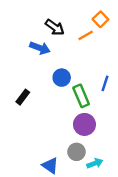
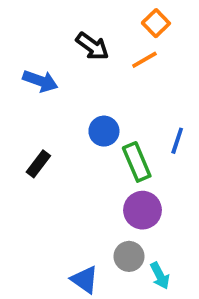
orange square: (100, 19) -> (156, 23), moved
blue arrow: (40, 48) -> (40, 81), moved
cyan arrow: (95, 163) -> (160, 276), turned 84

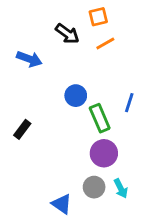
orange square: (156, 23) -> (98, 17), moved, turned 30
black rectangle: (38, 164) -> (22, 129), moved
cyan arrow: (160, 276) -> (121, 188), moved

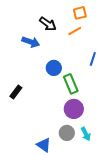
orange square: (98, 17) -> (80, 13), moved
blue arrow: (29, 59) -> (31, 42), moved
blue line: (129, 103) -> (93, 59), moved

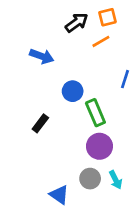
black arrow: (48, 24) -> (77, 23), moved, turned -72
black rectangle: (16, 92) -> (40, 123), moved

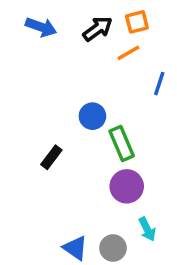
blue arrow: (42, 56) -> (41, 27), moved
blue line: (125, 79) -> (159, 84), moved
gray circle: (90, 179) -> (113, 248), moved

